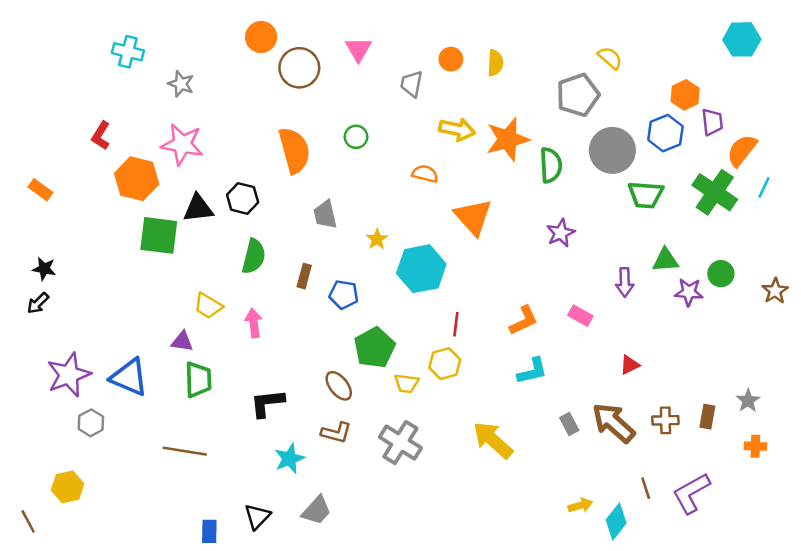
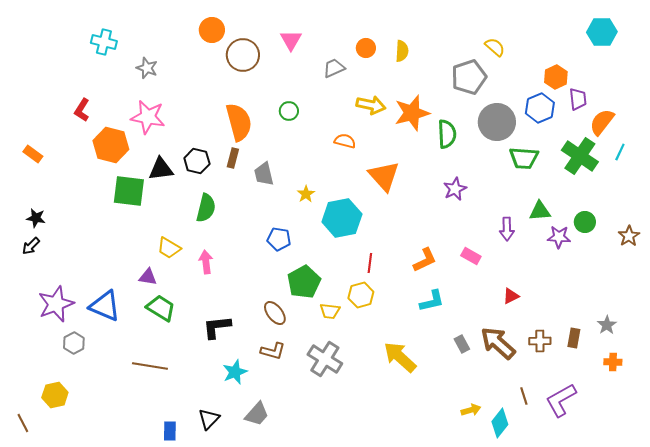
gray trapezoid: (411, 84) -> (334, 68), turned 55
brown rectangle: (304, 276) -> (233, 158), moved
green trapezoid: (198, 380) -> (161, 308), turned -56

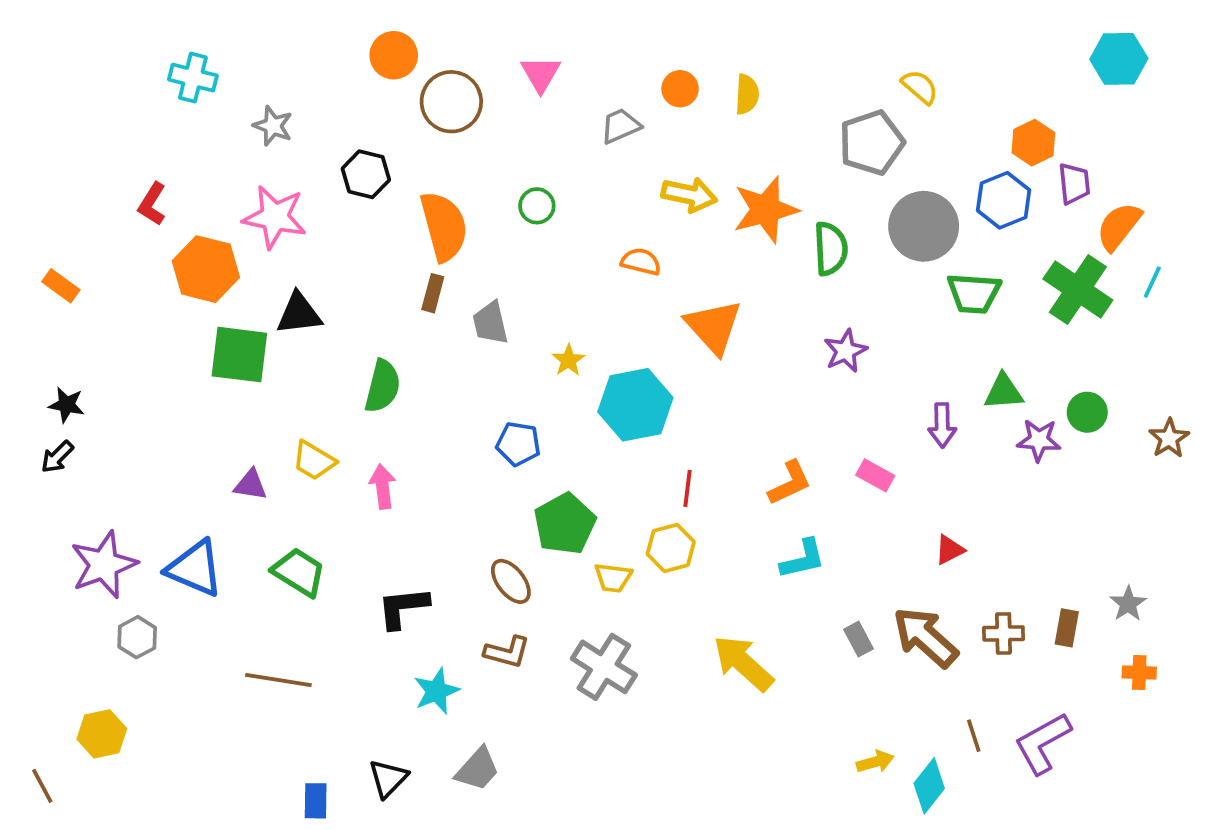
black hexagon: (197, 161) -> (366, 174), moved
purple triangle: (148, 277) -> (251, 485), moved

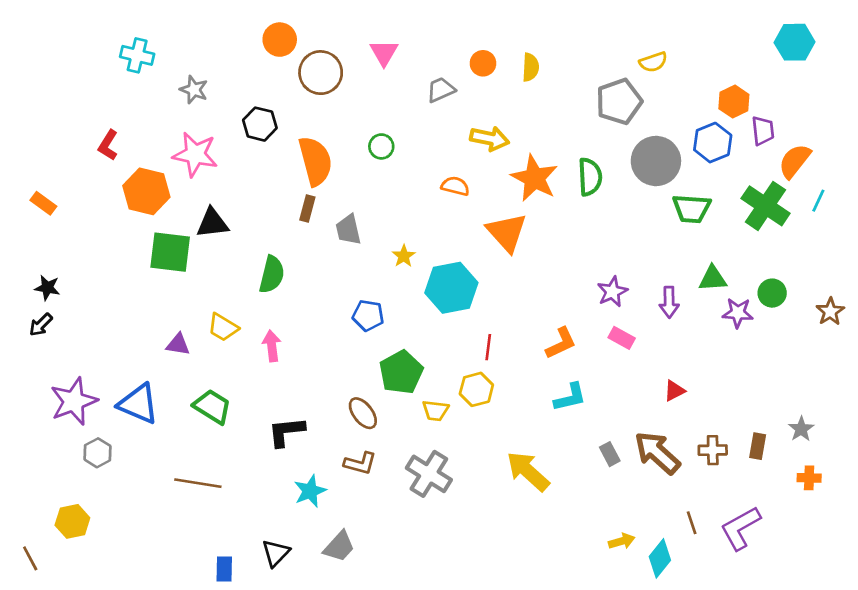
yellow semicircle: (920, 87) -> (653, 62), turned 120
orange star: (766, 210) -> (534, 178), moved, turned -30
purple star: (846, 351) -> (612, 292), moved

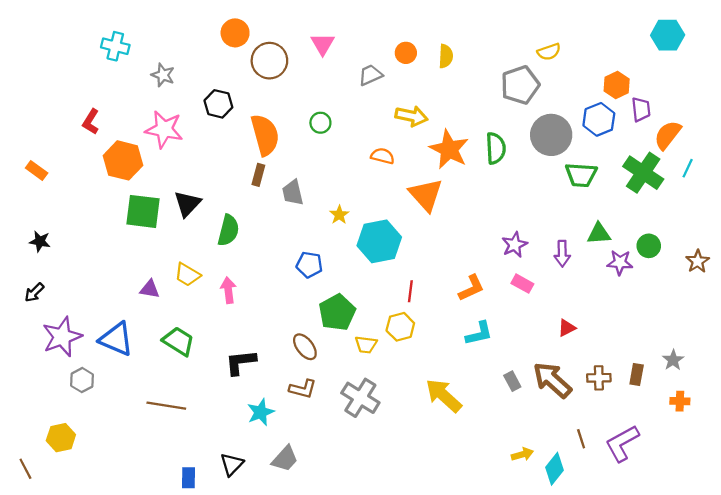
black triangle: (212, 223) -> (187, 204), moved, turned -40
black arrow: (41, 325) -> (34, 292), moved

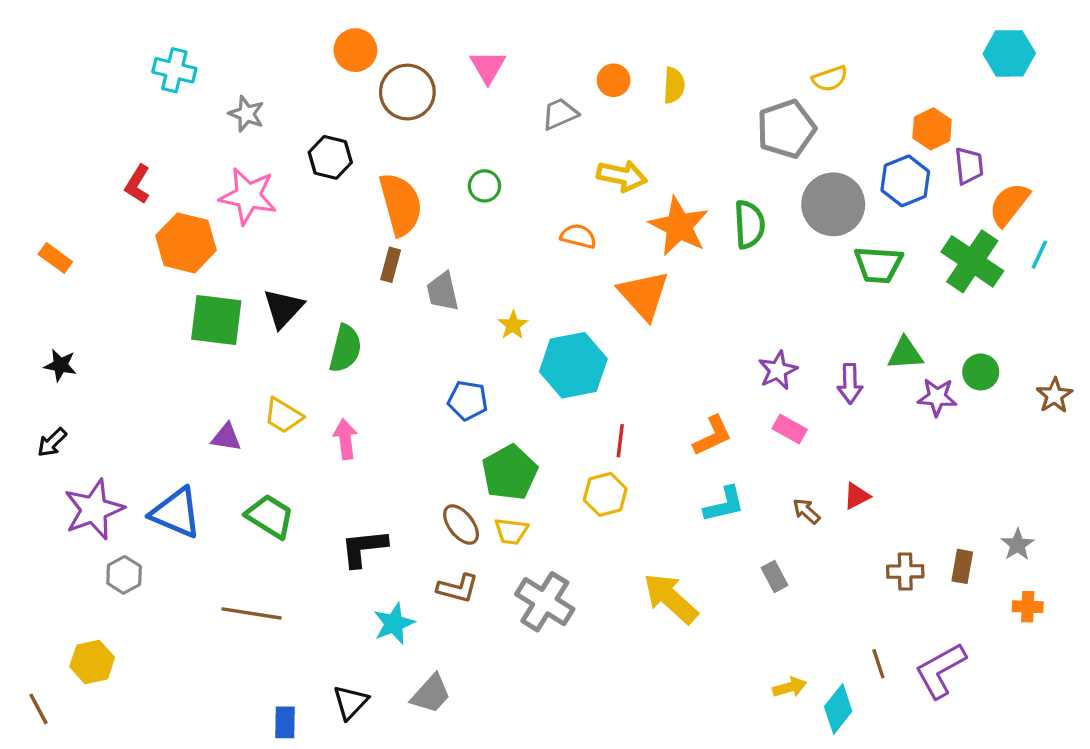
yellow trapezoid: (366, 345) -> (511, 531), moved
brown arrow: (552, 380) -> (806, 511), moved, size x0.5

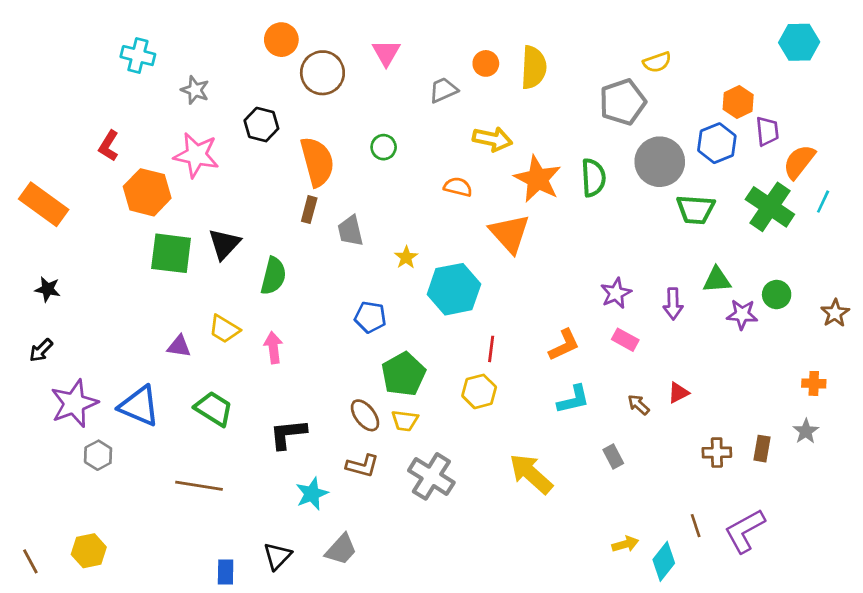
yellow semicircle: (674, 85) -> (534, 67), size x1.5
orange rectangle: (55, 258) -> (44, 204), size x1.8
orange cross: (1028, 607) -> (814, 383), moved
yellow hexagon: (92, 662) -> (89, 551), moved

